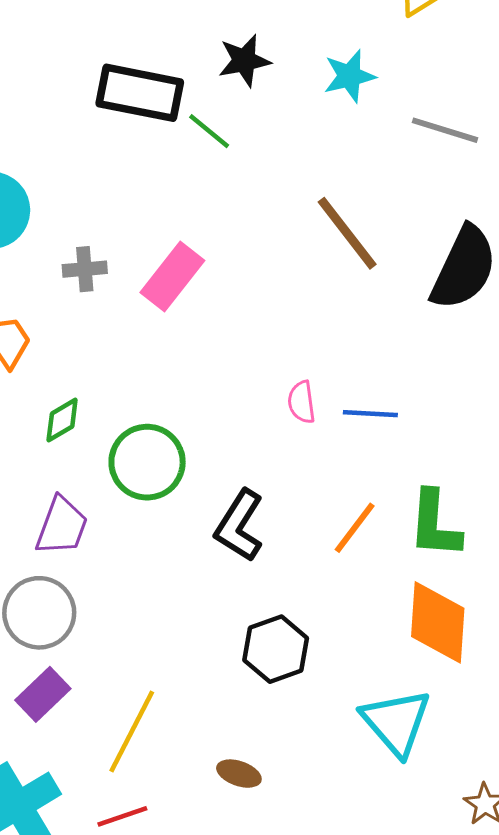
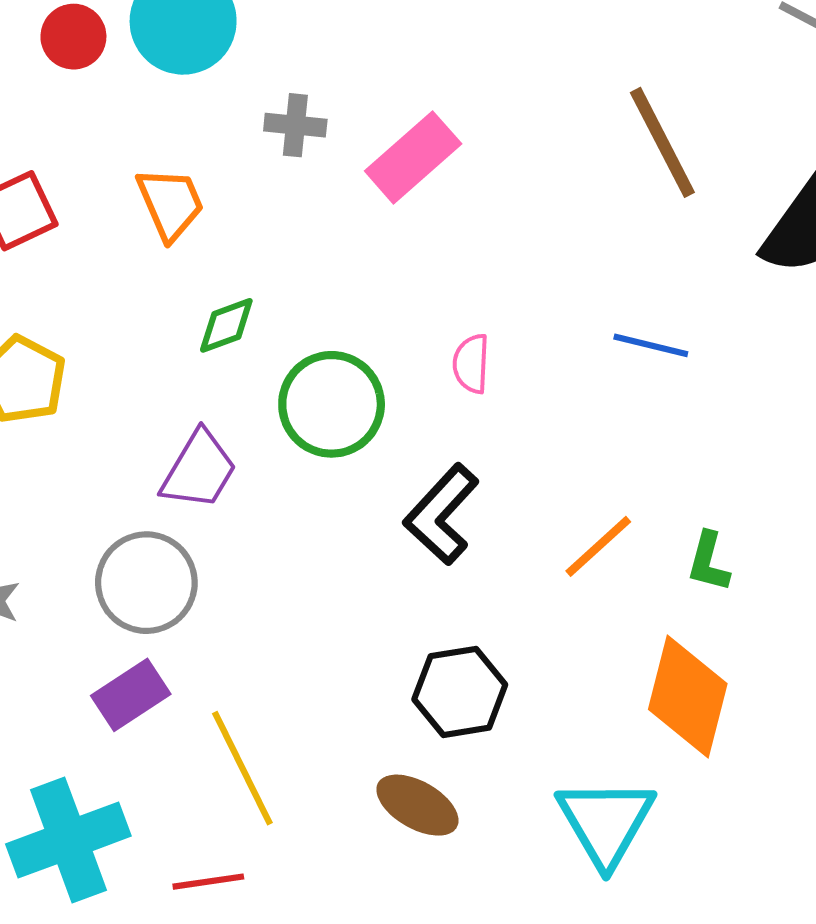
pink semicircle: (302, 402) -> (471, 364), moved
blue line: (370, 414) -> (651, 345), moved
green L-shape: (435, 524) -> (708, 562), size x0.6
yellow line: (132, 732) -> (242, 768), turned -64
brown ellipse: (239, 774) -> (417, 805), moved, size x1.4

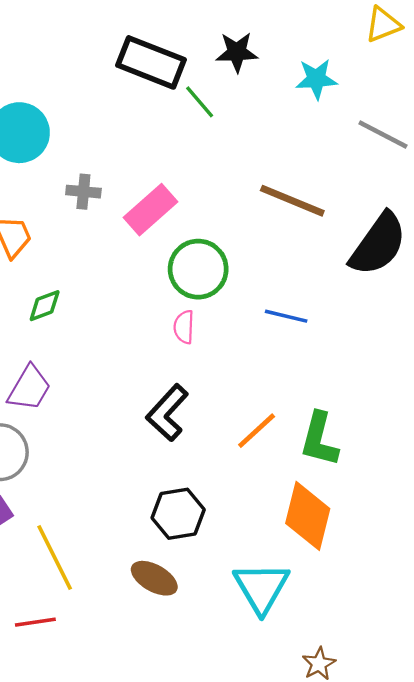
brown line: (662, 142) -> (292, 201), turned -40
green circle: (332, 404) -> (198, 269), moved
green L-shape: (708, 562) -> (319, 439), size x1.6

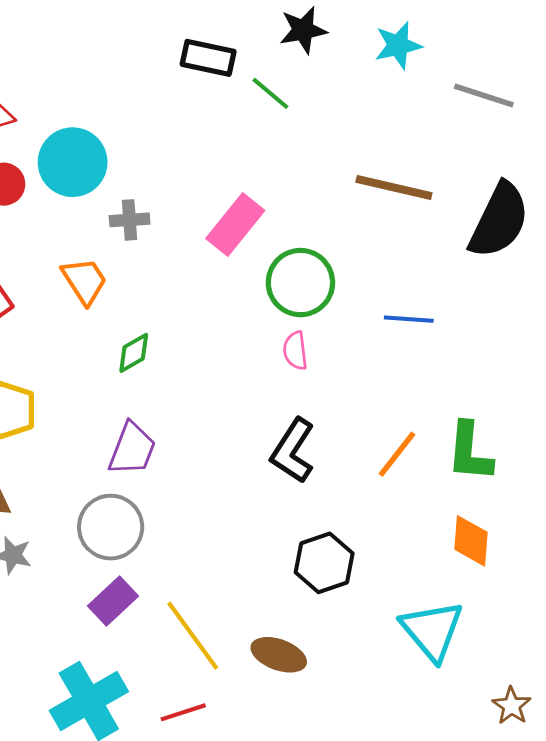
black rectangle: (151, 62) -> (208, 58), size x0.7
gray cross: (83, 192) -> (130, 220), moved
orange diamond: (308, 516) -> (471, 541), size x0.7
brown ellipse: (154, 578) -> (279, 655), moved

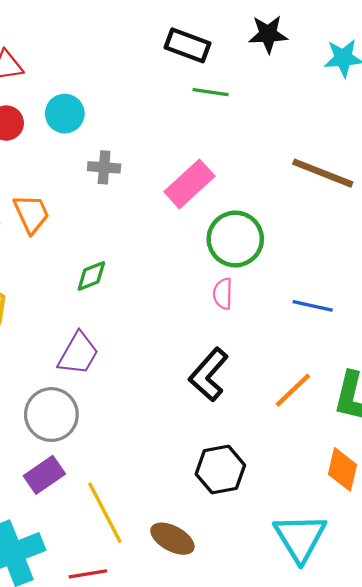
green line: (270, 93) -> (211, 92), moved, turned -40
cyan circle: (73, 162) -> (65, 114), size x0.7
orange trapezoid: (84, 281) -> (31, 214), moved
blue line: (409, 319) -> (313, 306), moved

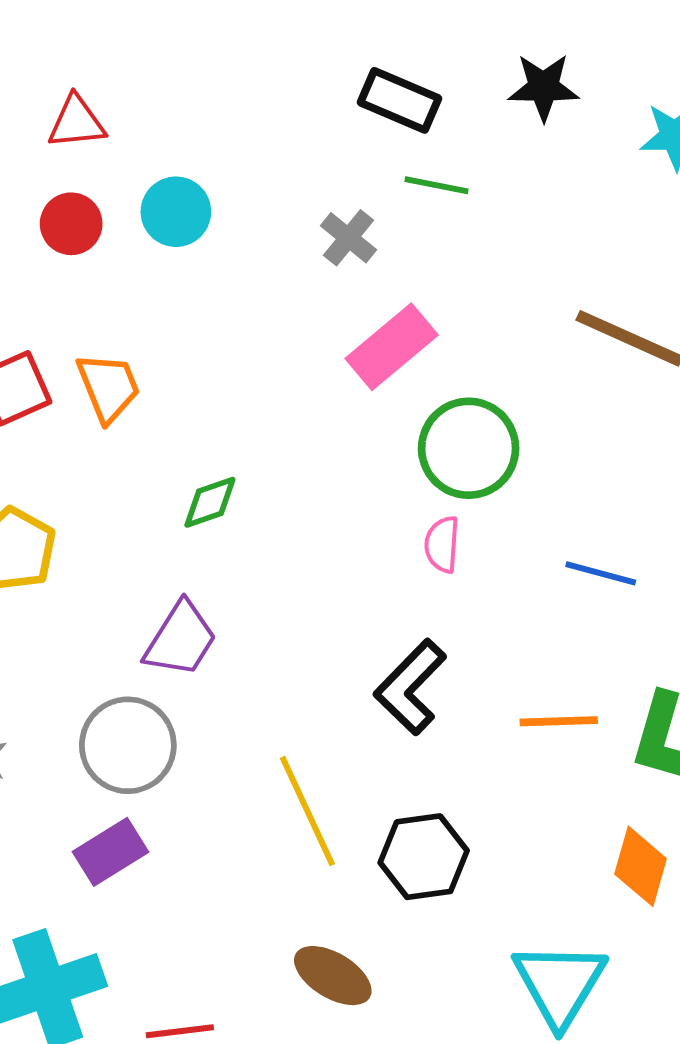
gray cross: (104, 167) -> (348, 238), moved, turned 32
orange line: (293, 390) -> (559, 721), turned 39
yellow line: (105, 513) -> (307, 811), moved

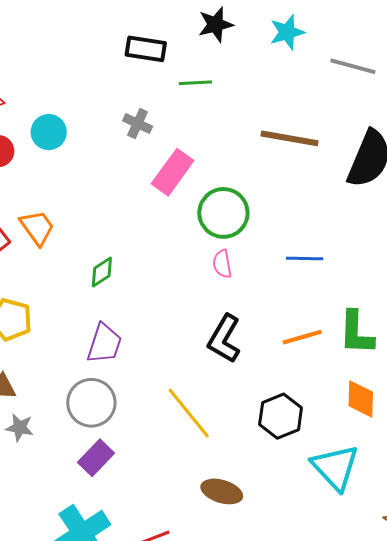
green line: (436, 185) -> (195, 83), moved
black hexagon: (424, 857) -> (281, 416), moved

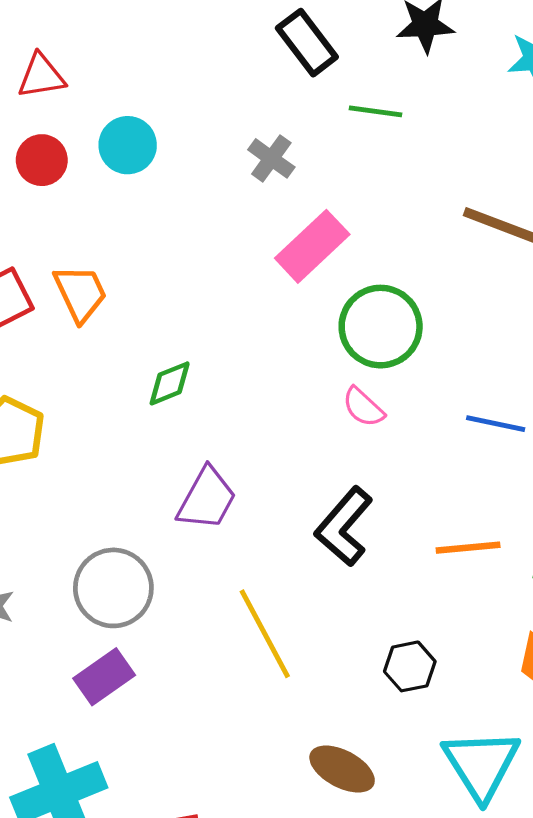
black rectangle: (146, 49) -> (307, 43), turned 33
pink semicircle: (222, 264) -> (363, 407), turned -48
purple trapezoid: (104, 344) -> (207, 499), moved
black hexagon: (281, 416) -> (410, 666), size x0.7
brown ellipse: (222, 491) -> (342, 769), moved

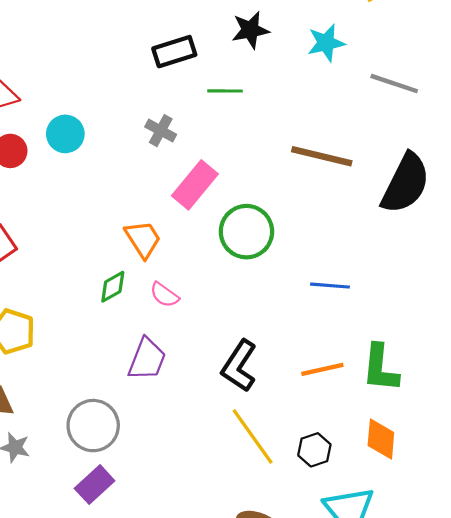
black rectangle: (307, 43) -> (174, 52), turned -63
orange trapezoid: (80, 293) -> (143, 239), moved
pink semicircle: (363, 407) -> (164, 295), moved
yellow line: (265, 634) -> (253, 436), moved
black hexagon: (410, 666) -> (314, 450), moved

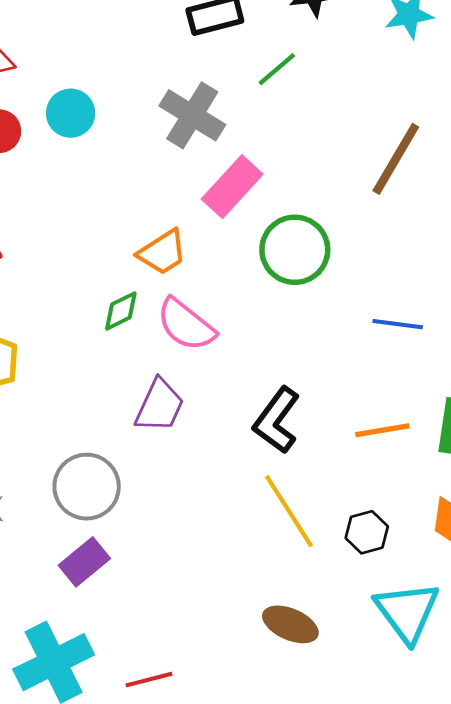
green line: (225, 91) -> (277, 69), turned -44
gray cross: (161, 131) -> (192, 115), size x1.6
brown line: (322, 156) -> (396, 159), turned -76
orange trapezoid: (143, 239) -> (162, 252), turned 87
pink semicircle: (164, 295) -> (186, 325), size x1.6

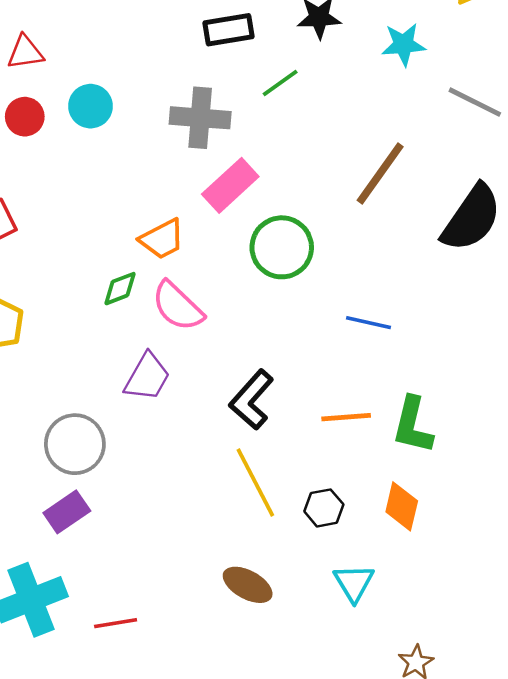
gray cross: (192, 115) -> (200, 118), turned -32
cyan triangle: (407, 612) -> (354, 583), size x0.7

